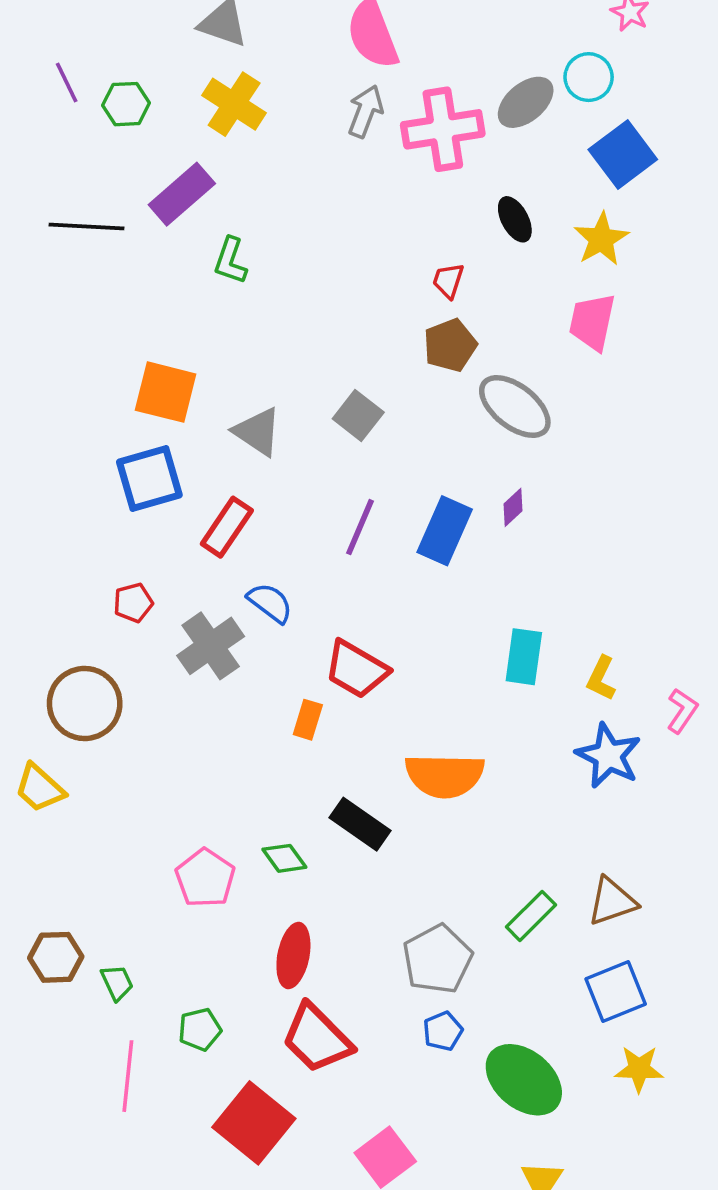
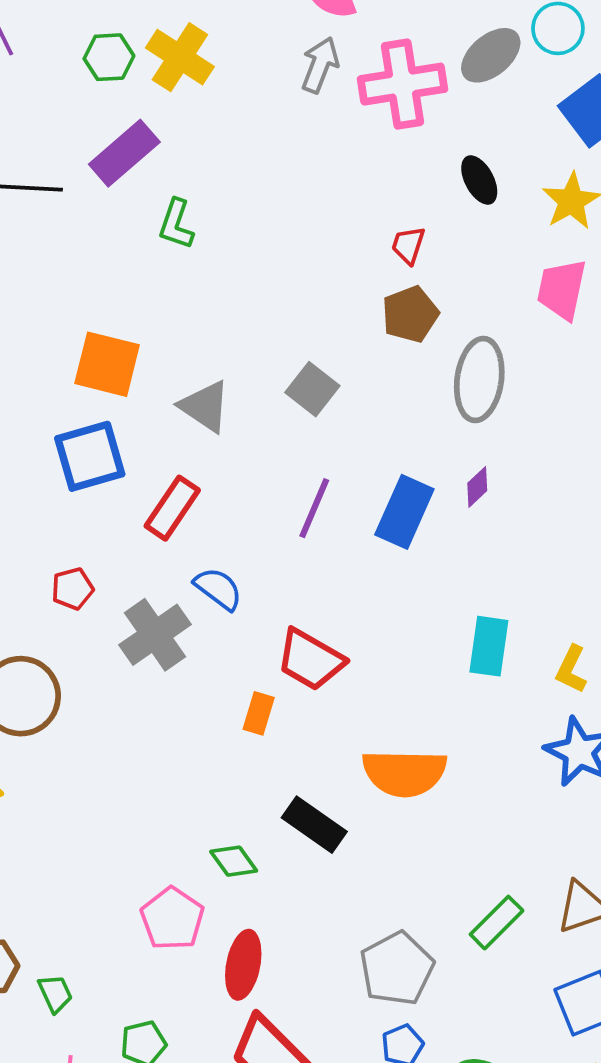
green hexagon: (126, 104) -> (109, 57), moved
gray ellipse: (515, 407) -> (479, 380), turned 60
pink pentagon: (205, 878) -> (172, 919), moved

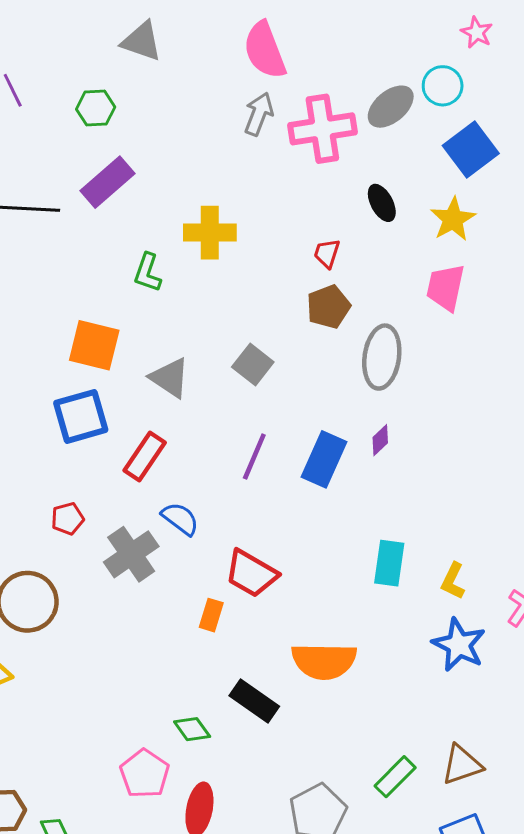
yellow cross: (180, 57) -> (210, 233), moved, turned -33
green L-shape: (176, 224) -> (148, 273), moved

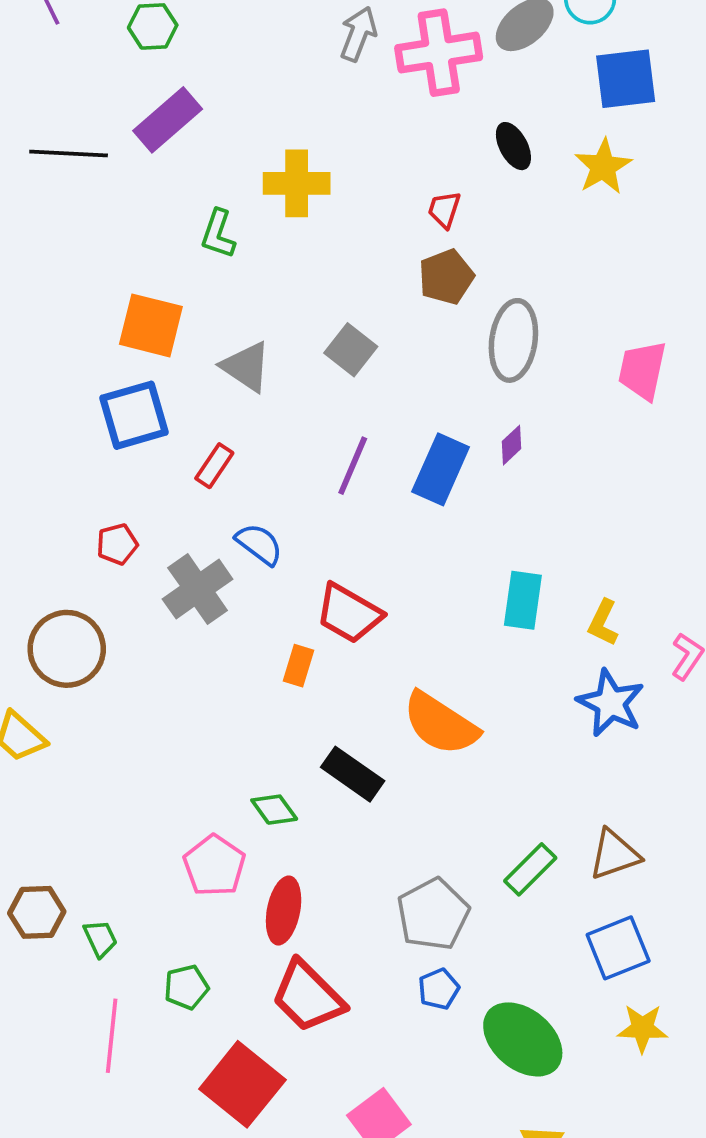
blue square: (471, 150) -> (626, 79), turned 30
pink trapezoid: (446, 287) -> (642, 370), moved
red rectangle: (145, 456) -> (214, 466), size x0.7
orange semicircle: (324, 661) -> (441, 724), turned 32

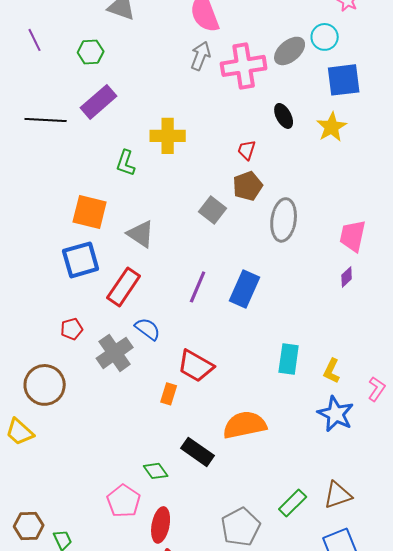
gray square: (351, 350) -> (213, 210), moved
purple diamond: (512, 445) -> (347, 277), moved
red rectangle: (214, 466) -> (124, 287), size x1.6
orange semicircle: (441, 724) -> (245, 425), turned 135

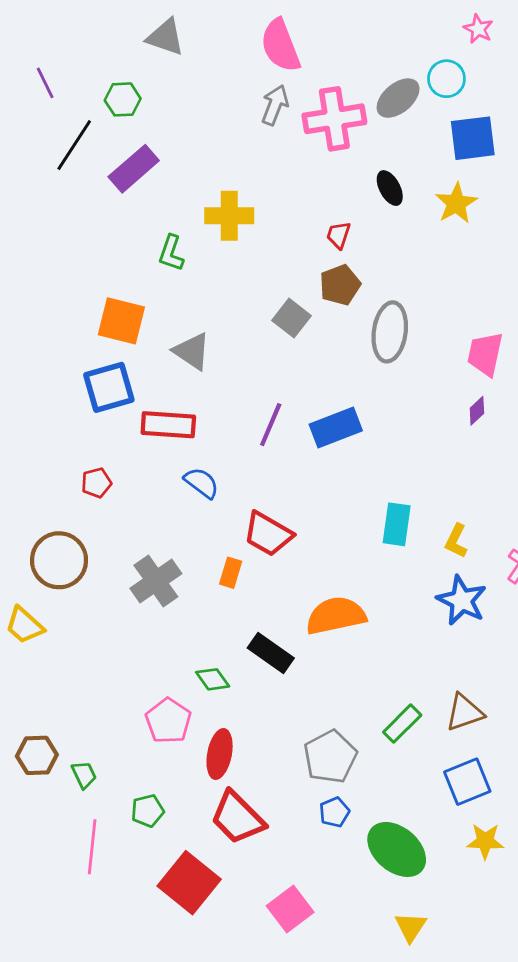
black line: (46, 120) -> (74, 145), moved, turned -60
red rectangle: (124, 287) -> (168, 425), turned 60
blue rectangle: (245, 289) -> (336, 427), turned 45
gray cross: (115, 353) -> (156, 581), moved

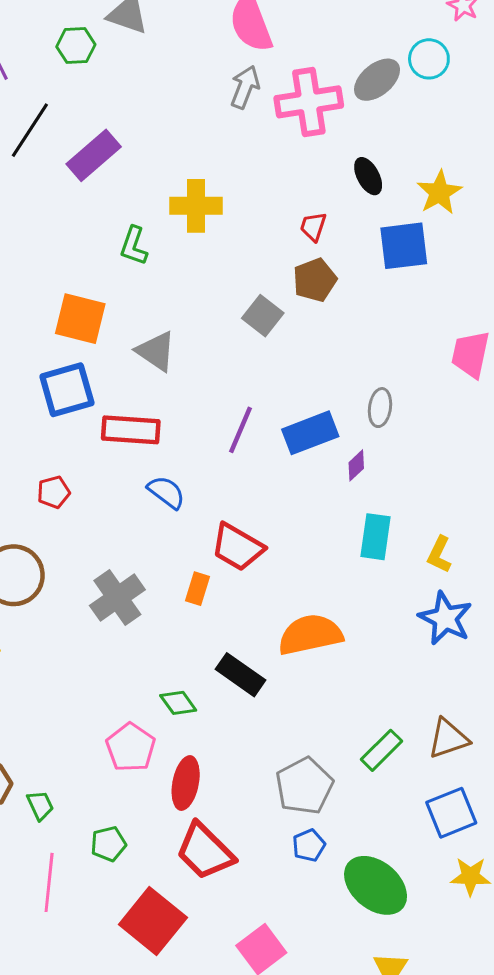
green hexagon: (123, 99) -> (76, 46), moved
blue square: (473, 138) -> (404, 246), moved
gray ellipse: (390, 332) -> (380, 408), moved, size x0.6
purple diamond: (477, 411) -> (356, 465), moved

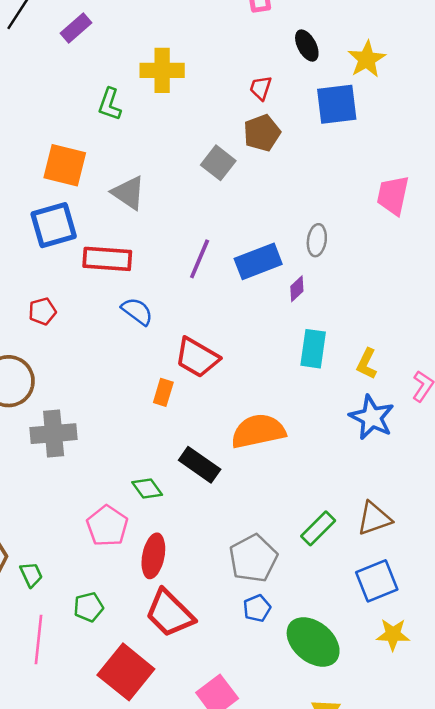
purple rectangle: (94, 155) -> (76, 28), size x0.7
gray cross: (117, 598) -> (54, 434), moved, turned 30

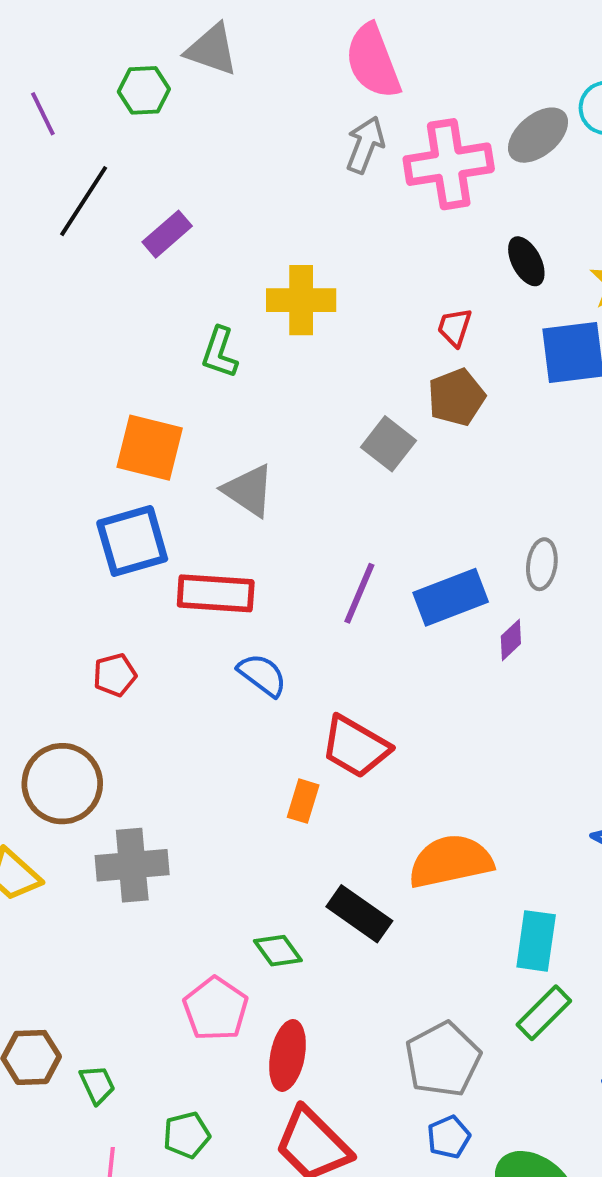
cyan rectangle: (313, 349) -> (536, 941), moved

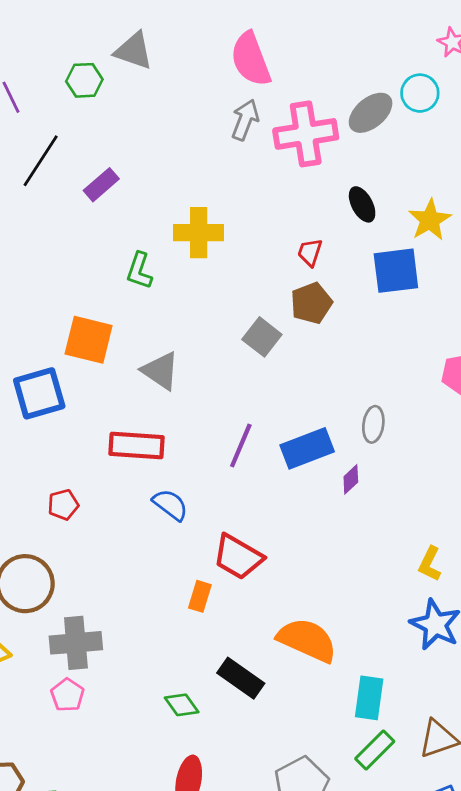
blue square: (132, 541) -> (39, 393), moved
orange semicircle: (451, 861) -> (307, 640), turned 36
pink pentagon: (216, 1009) -> (67, 695), moved, size x0.7

